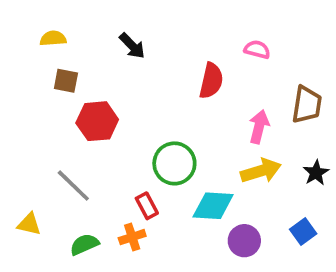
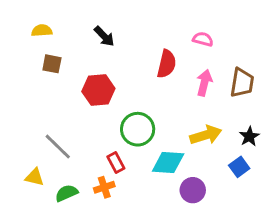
red hexagon: (97, 121) -> (98, 90), moved
pink arrow: (259, 127) -> (204, 83), moved
yellow triangle: (29, 224) -> (35, 177), moved
blue square: (303, 232) -> (239, 167), moved

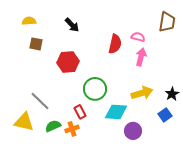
pink semicircle: (203, 39) -> (138, 37), moved
brown trapezoid: (242, 83) -> (167, 22), moved
yellow triangle: (35, 177) -> (24, 122), size x1.5
green semicircle: (66, 193) -> (53, 126), moved

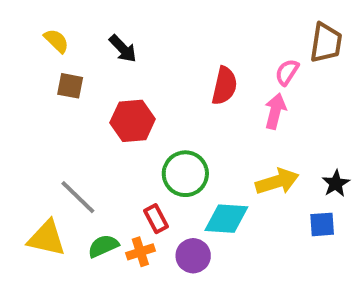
yellow semicircle: (29, 21) -> (56, 41), turned 48
black arrow: (72, 25) -> (123, 49), moved
pink semicircle: (138, 37) -> (287, 72), moved, turned -72
blue square: (165, 115) -> (322, 224), turned 32
purple circle: (133, 131) -> (193, 256), moved

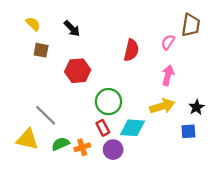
pink arrow: (275, 111) -> (168, 75), moved
red rectangle: (156, 219) -> (103, 128), moved

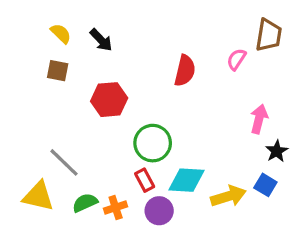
yellow semicircle: (33, 24) -> (61, 34), moved
pink arrow: (168, 75) -> (259, 119), moved
yellow arrow: (162, 106) -> (228, 196), moved
blue square: (188, 131) -> (265, 185), turned 35

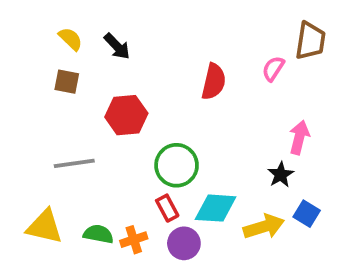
black star: (277, 151) -> (281, 175), moved
gray line: (64, 162) -> (74, 163), moved, turned -52
green semicircle: (85, 203) -> (98, 234), turned 35

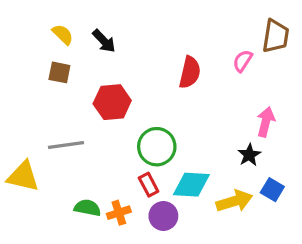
yellow triangle: (45, 227) -> (23, 176), moved

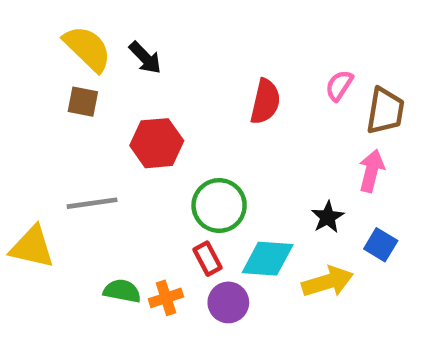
yellow semicircle: (63, 34) -> (87, 48), size x1.6
brown trapezoid: (276, 36) -> (385, 111), moved
black star: (249, 155) -> (328, 217), moved
blue square: (272, 190) -> (381, 245), moved

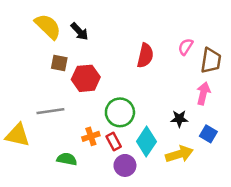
brown square: (83, 102) -> (59, 63), moved
black star: (328, 217) -> (179, 119), turned 30
cyan diamond: (268, 259) -> (146, 141), turned -60
orange cross: (166, 298) -> (91, 136), moved

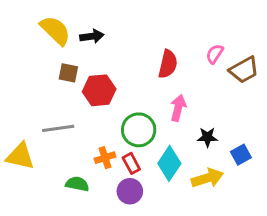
black arrow: (79, 32) -> (92, 36), turned -54
brown trapezoid: (211, 61) -> (244, 70), turned 52
pink arrow: (203, 93) -> (178, 108), moved
blue square: (208, 134) -> (241, 155), turned 30
purple circle: (125, 165) -> (130, 191), moved

